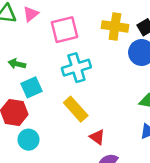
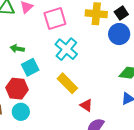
cyan cross: (76, 68) -> (66, 49), turned -30
cyan circle: (29, 140) -> (21, 112), moved

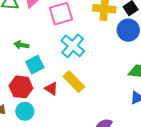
red triangle: (86, 105) -> (51, 89), moved

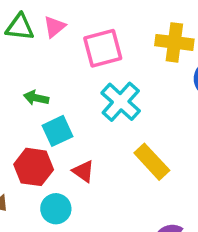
yellow rectangle: (74, 82) -> (152, 162), moved
cyan circle: (25, 111) -> (56, 209), moved

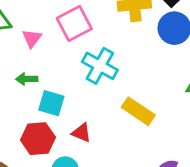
pink triangle: (54, 27) -> (32, 38), moved
cyan square: (57, 131) -> (51, 103), turned -36

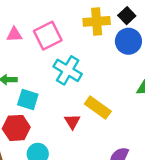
pink triangle: (32, 38) -> (14, 35), moved, turned 49
red triangle: (81, 133) -> (72, 122), moved, turned 35

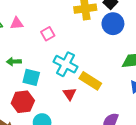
pink square: (48, 36) -> (48, 34), moved, size x0.6
cyan cross: (68, 70) -> (66, 64), moved

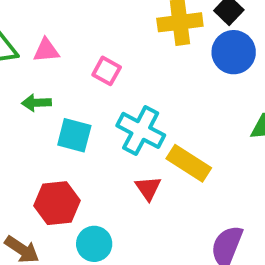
pink square: (48, 34) -> (107, 71), turned -32
green arrow: (14, 62) -> (36, 103), moved
cyan square: (31, 77) -> (74, 135), moved

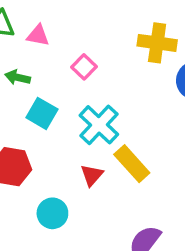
cyan circle: (94, 244) -> (52, 213), moved

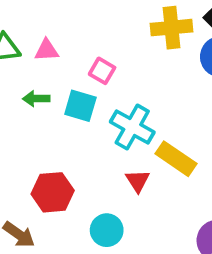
cyan square: (42, 113) -> (80, 106), moved

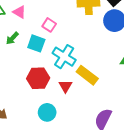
pink triangle: (47, 50) -> (19, 12), turned 32
green arrow: (36, 99) -> (12, 38), turned -48
red hexagon: (53, 192) -> (38, 78), moved

